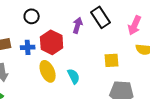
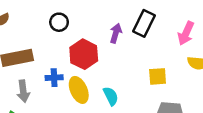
black rectangle: (101, 17) -> (144, 23), turned 60
blue cross: (28, 47) -> (54, 78), moved

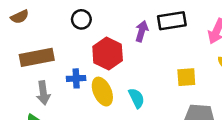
black rectangle: (144, 23) -> (172, 21), turned 55

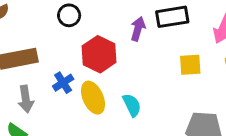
yellow square: (186, 77) -> (190, 65), moved
blue cross: (76, 78) -> (63, 83), turned -30

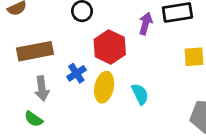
yellow ellipse: (93, 98) -> (104, 87), turned 36

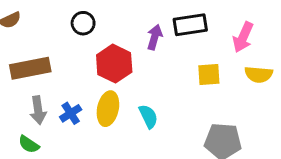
blue cross: (76, 73) -> (71, 113), moved

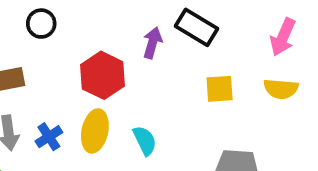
black circle: (83, 23) -> (41, 24), moved
black rectangle: (190, 25) -> (197, 27), turned 40
pink arrow: (243, 37) -> (283, 37), moved

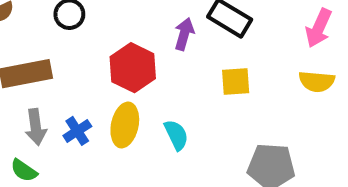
yellow square: (220, 89) -> (236, 81), moved

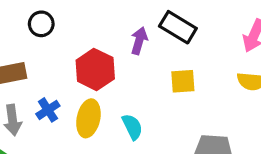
blue cross: (77, 131) -> (48, 110), moved

